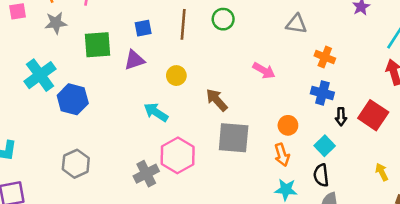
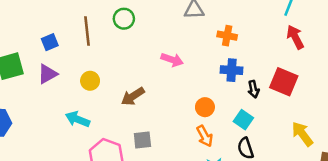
brown arrow: (217, 100) -> (133, 96), turned -70
gray square: (234, 138) -> (142, 140), moved, size x0.6
yellow arrow: (382, 172) -> (302, 134), size x1.5

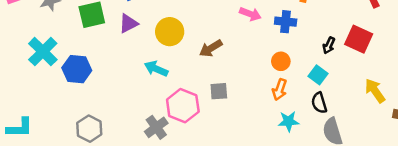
blue cross: (232, 70) -> (286, 22), moved
yellow circle: (90, 81) -> (170, 32), size x1.5
black arrow: (253, 89) -> (329, 45), turned 35
orange arrow: (205, 136) -> (280, 90), turned 45

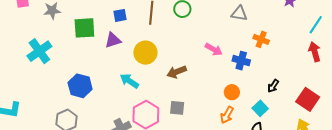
red square: (359, 39) -> (308, 99), moved
blue hexagon: (77, 69) -> (80, 86), moved

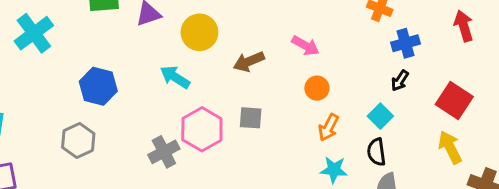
pink arrow: (214, 49) -> (305, 46), moved
blue cross: (241, 61) -> (405, 43), moved, turned -30
orange circle: (232, 92) -> (317, 88), moved

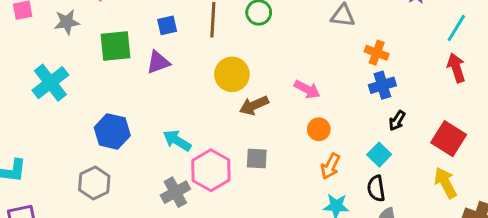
yellow circle: (199, 32) -> (232, 74), moved
blue cross: (405, 43) -> (382, 85), moved
cyan arrow: (175, 77) -> (177, 141), moved

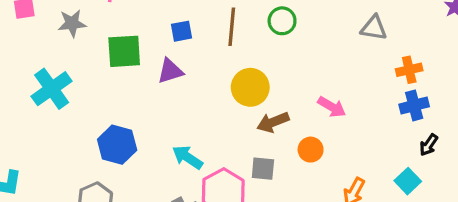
orange cross: (377, 53) -> (409, 70), turned -35
orange circle: (319, 129) -> (311, 150), moved
gray square: (257, 159) -> (263, 169), moved

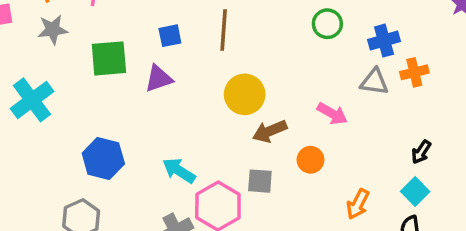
green circle: (282, 21) -> (327, 24), moved
gray triangle: (374, 28) -> (374, 82), moved
blue cross: (414, 105) -> (384, 41), moved
black arrow: (429, 145) -> (421, 152), moved

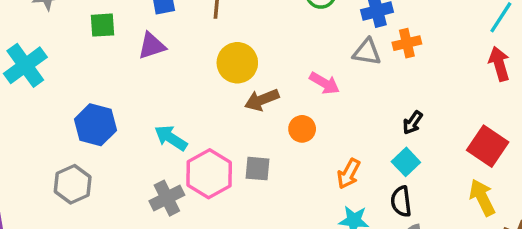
green square: (109, 58) -> (103, 25), size x0.7
gray square: (260, 181) -> (258, 169), moved

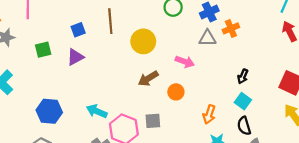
yellow circle: (237, 63) -> (143, 41), moved

